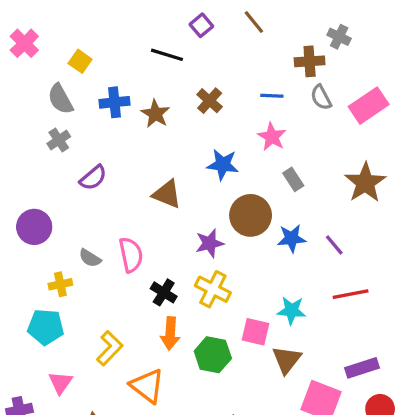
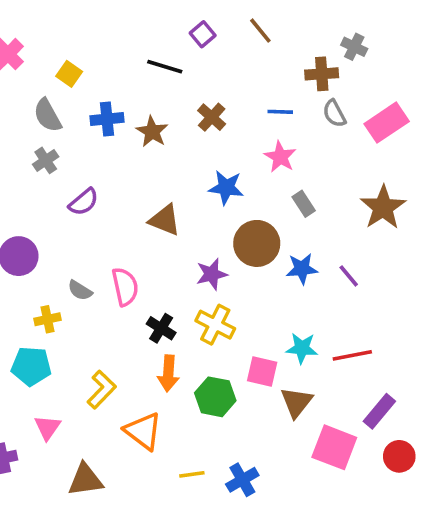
red line: (351, 294) -> (352, 355), moved
purple rectangle: (362, 368) -> (379, 411), turned -32

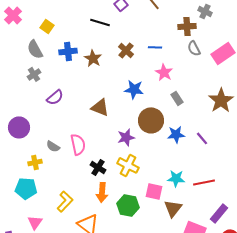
blue line: (280, 112) -> (155, 47), moved

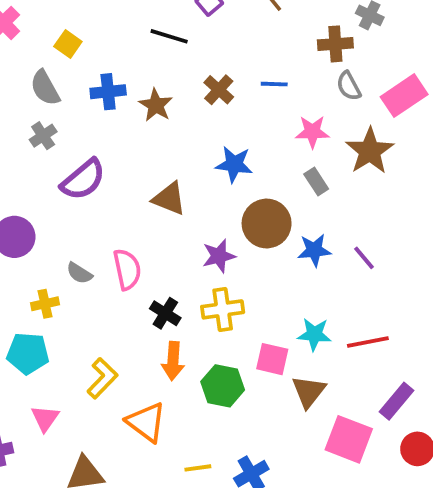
pink star: (164, 72) -> (312, 132), moved, turned -30
purple semicircle: (55, 97) -> (83, 180), size x1.4
brown star: (221, 100) -> (370, 151), moved
yellow cross: (128, 165) -> (223, 309), turned -35

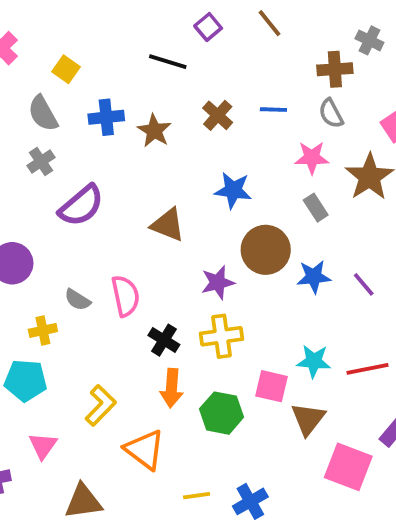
gray semicircle: (349, 86) -> (331, 113), moved

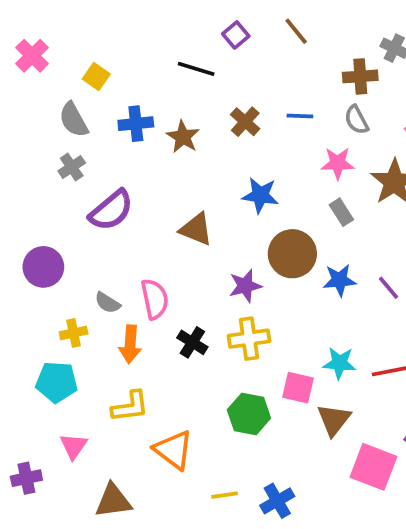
orange arrow: (172, 388) -> (130, 344), moved
yellow L-shape: (101, 405) -> (130, 407), turned 39

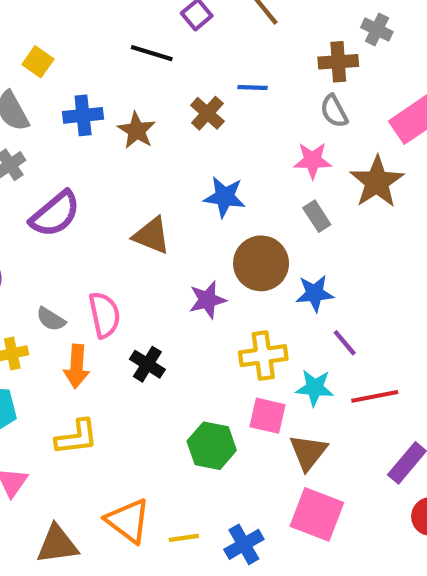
blue line: (300, 116) -> (252, 87), moved
purple line: (389, 288) -> (345, 343), moved
yellow cross: (249, 339) -> (263, 356), moved
orange triangle: (174, 450) -> (128, 521), moved
pink square: (373, 467) -> (317, 514), moved

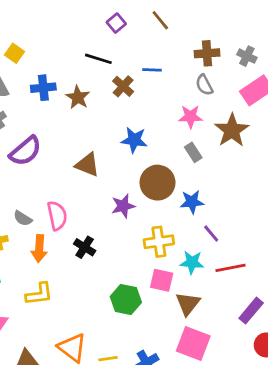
gray cross: (377, 30) -> (247, 56), moved
black line: (152, 53) -> (98, 59), moved

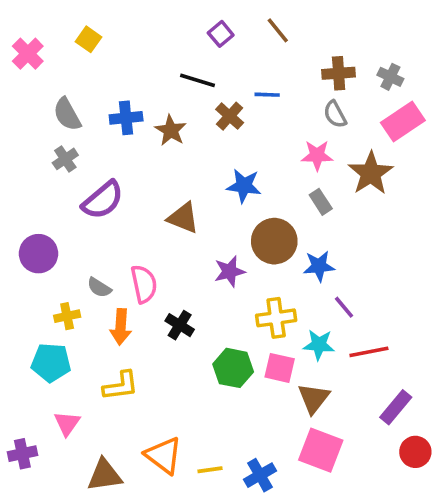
yellow square: (14, 53) -> (89, 39), moved
green hexagon: (126, 300) -> (233, 368), moved

